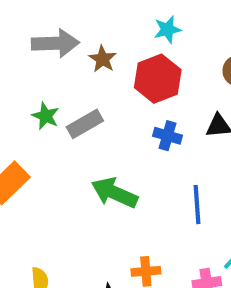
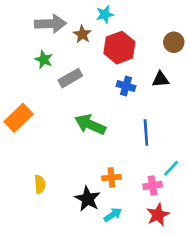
cyan star: (167, 29) -> (105, 14), moved
green star: (46, 116) -> (44, 60), moved

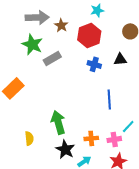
cyan star: (105, 14) -> (97, 10), moved
green star: (44, 60) -> (32, 44), size x1.5
green arrow: (90, 125) -> (58, 122), moved, turned 50
orange cross: (111, 178) -> (91, 138), moved

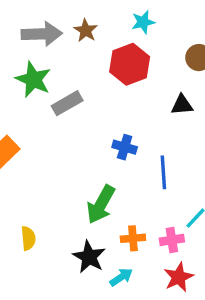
brown star: (61, 25) -> (86, 30), moved
blue cross: (94, 64) -> (125, 147), moved
green arrow: (58, 122) -> (101, 204), moved, turned -135

